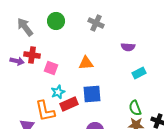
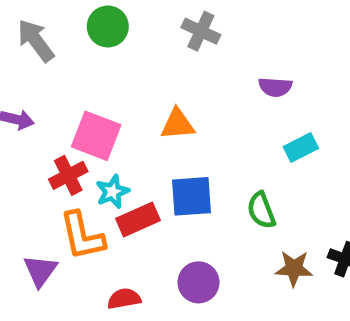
red cross: (32, 55) -> (68, 175), moved, turned -35
pink square: (51, 68) -> (96, 136), size x1.5
green semicircle: (135, 108) -> (261, 210), moved

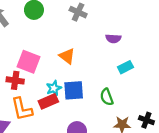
orange triangle: (178, 124) -> (67, 56), turned 42
red cross: (68, 175) -> (15, 80), turned 35
cyan star: (112, 192) -> (54, 88), moved

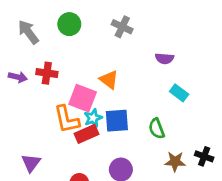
pink square: (28, 62) -> (83, 98), moved
cyan rectangle: (125, 67) -> (179, 93), turned 64
red cross: (15, 80) -> (47, 73), moved
orange L-shape: (22, 109) -> (67, 119), moved

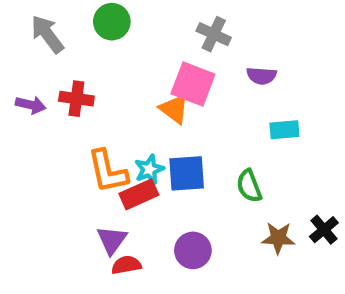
gray cross: (122, 27) -> (214, 34), moved
cyan rectangle: (179, 93) -> (284, 130), turned -42
pink square: (83, 98) -> (193, 84), moved
black cross: (204, 156) -> (324, 230), turned 30
purple triangle: (31, 163) -> (112, 240), moved

